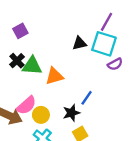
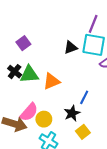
purple square: (20, 31) -> (23, 43), moved

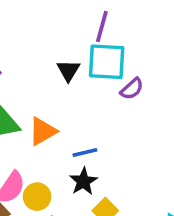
black triangle: (71, 47) -> (68, 71), turned -32
blue line: (84, 97) -> (85, 153), moved, turned 56

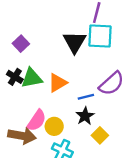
black triangle: (68, 71) -> (75, 42), size x1.5
purple semicircle: (132, 89) -> (112, 83), moved, size x1.6

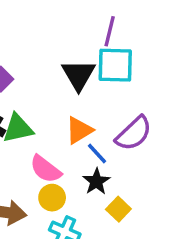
orange triangle: (58, 83) -> (79, 130), moved
blue line: (86, 97) -> (97, 154), turned 63
pink semicircle: (37, 120) -> (46, 169), moved, turned 95

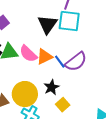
blue line: (97, 154) -> (60, 62), moved
pink semicircle: (46, 169) -> (28, 54), moved
yellow circle: (52, 198) -> (25, 94), size x1.6

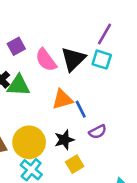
cyan square: (69, 21) -> (102, 60), size x0.7
pink semicircle: (28, 54) -> (46, 60), moved
purple semicircle: (76, 62) -> (98, 132), moved, size x0.6

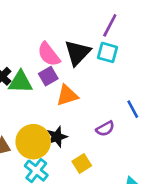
purple square: (16, 46) -> (48, 76), moved
blue line: (81, 109) -> (133, 109), moved
black star: (64, 140) -> (57, 137), moved

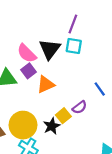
black star: (57, 137) -> (52, 126), moved
yellow square: (82, 163) -> (63, 116), moved

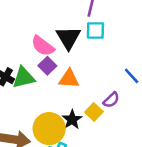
orange triangle: (46, 85) -> (69, 79), turned 36
black star: (52, 126) -> (72, 120), moved

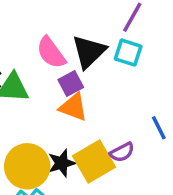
purple square: (47, 66) -> (71, 84), moved
yellow square: (94, 112) -> (94, 161), size x1.6

